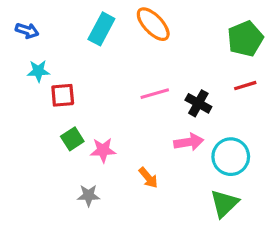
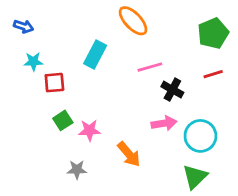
cyan rectangle: (101, 29) -> (95, 54), moved
pink line: (155, 94) -> (150, 67), moved
orange arrow: (148, 178) -> (129, 154), size x1.4

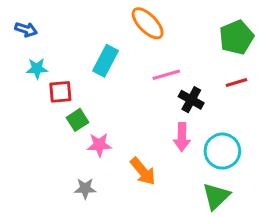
green square: (63, 120) -> (77, 120), moved
pink arrow: (164, 123) -> (182, 137), turned 100

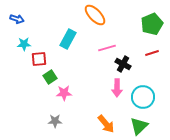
orange arrow: (143, 171) -> (106, 124), moved

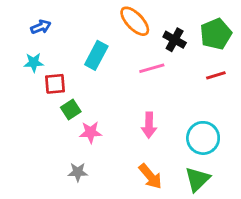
blue arrow: (17, 19) -> (41, 27), moved, turned -40
black cross: (123, 64) -> (175, 40), moved
pink arrow: (117, 88) -> (149, 125), moved

